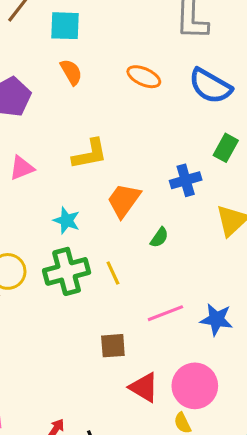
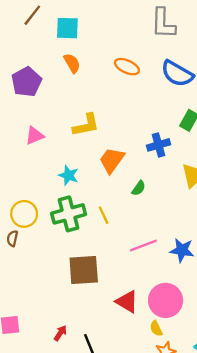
brown square: (113, 346) -> (84, 270), moved, size x1.6

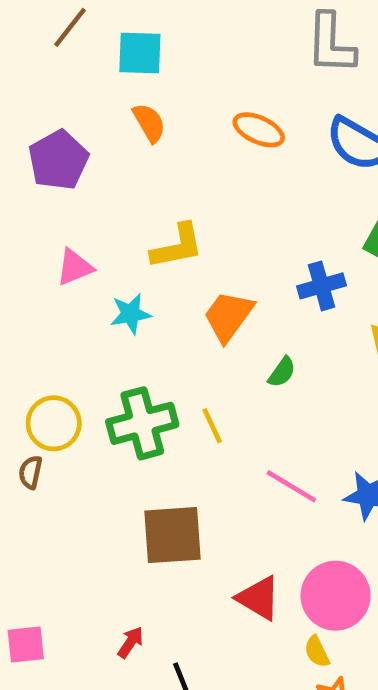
cyan star: (69, 175) -> (131, 314), moved, turned -30
pink line: (143, 245) -> (291, 486), turned 52
red arrow: (60, 333) -> (131, 642), moved

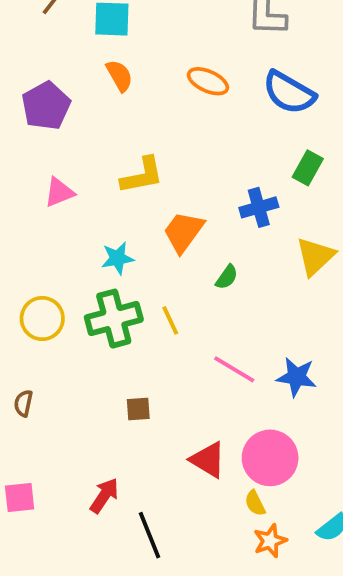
cyan star: (131, 314) -> (118, 258), moved
brown semicircle: (30, 472) -> (23, 403), moved
brown square: (172, 535) -> (138, 409), size x0.5
red arrow: (131, 642) -> (104, 496), size x1.4

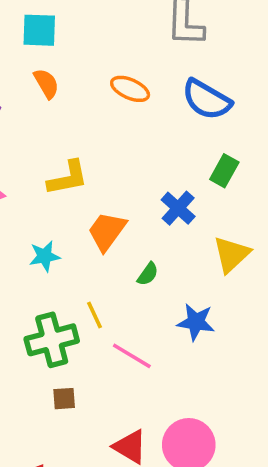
blue cross: (259, 207) -> (178, 208), turned -32
green cross: (114, 319) -> (52, 340), moved
pink line: (234, 369) -> (132, 356), moved
blue star: (296, 377) -> (196, 322), moved

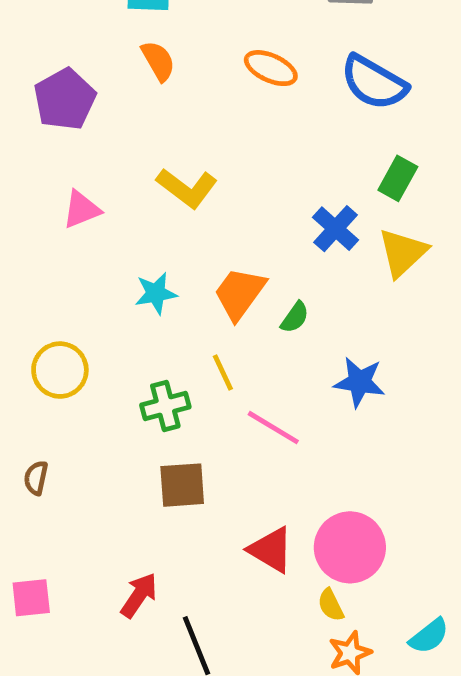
yellow L-shape: (68, 178) -> (187, 188), turned 48
orange trapezoid: (107, 231) -> (240, 293), moved
yellow triangle: (231, 254) -> (403, 253), moved
green cross: (52, 340) -> (165, 406), size x0.7
brown square: (64, 399) -> (182, 485), size x1.5

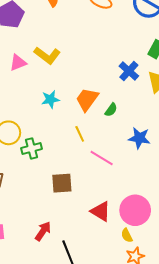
yellow L-shape: (187, 188) -> (47, 55), moved
green cross: (165, 406) -> (32, 149), moved

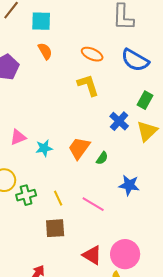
yellow L-shape: (47, 55) -> (88, 85), moved, turned -145
pink triangle: (18, 63) -> (18, 137), moved
yellow line: (80, 134) -> (58, 198), moved

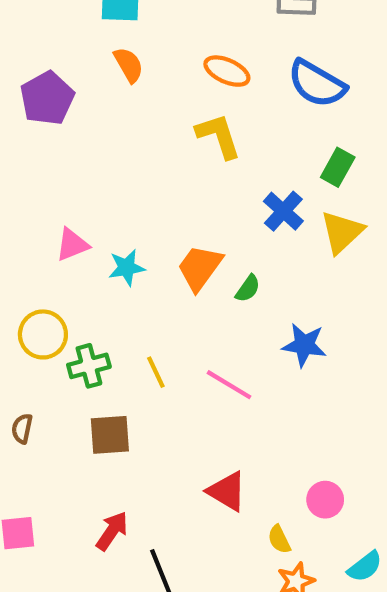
brown square: (55, 228) -> (110, 435), moved
pink circle: (125, 254) -> (325, 500), moved, size x0.6

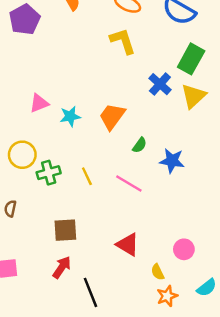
green rectangle: (338, 167) -> (191, 59), size x1.4
green semicircle: (248, 288) -> (140, 145), moved
brown square: (110, 435) -> (65, 230), moved

